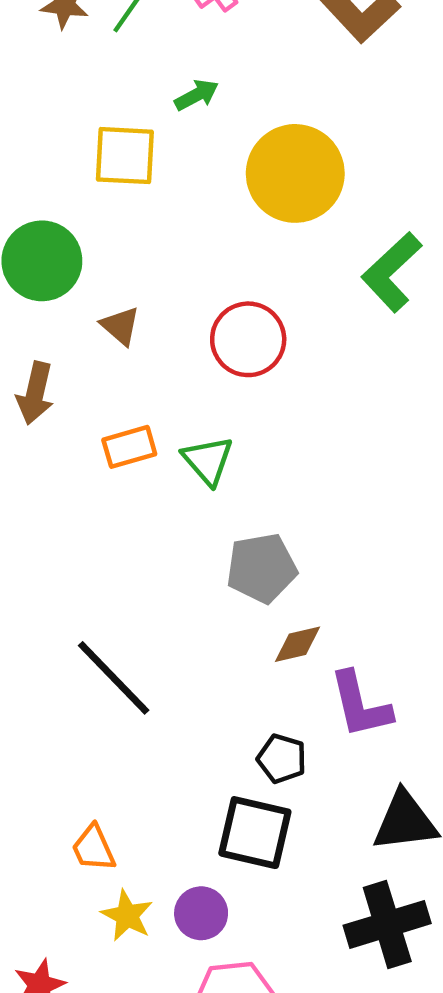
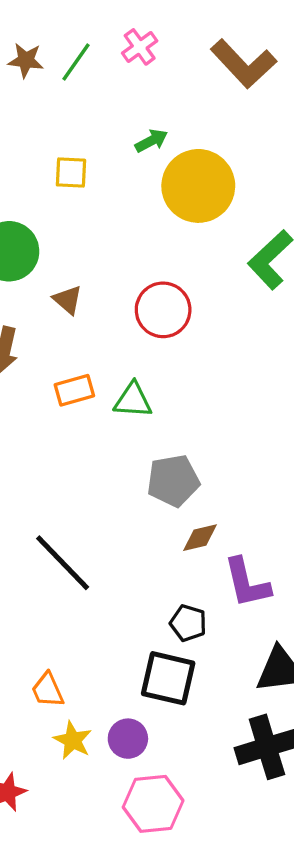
green arrow: (197, 95) -> (151, 141), moved
yellow square: (125, 156) -> (71, 173), size x0.7
green triangle: (208, 460) -> (133, 400), turned -45

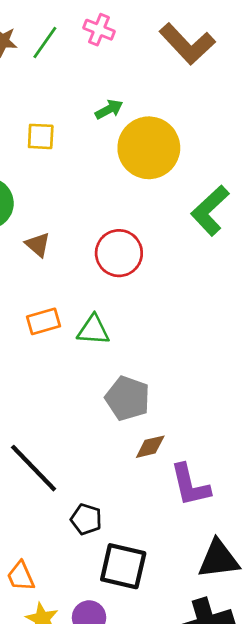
pink cross: (140, 47) -> (99, 30), turned -32
gray pentagon: (173, 481) -> (127, 398), turned 30
black pentagon: (188, 623) -> (86, 519), moved

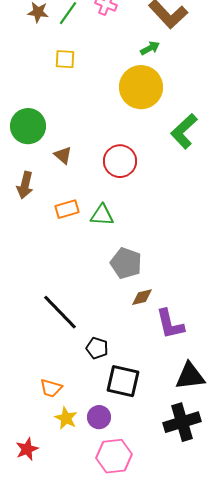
green arrow: (109, 109) -> (150, 48), moved
yellow square: (41, 136) -> (65, 59), moved
orange trapezoid: (21, 576) -> (51, 388), turned -50

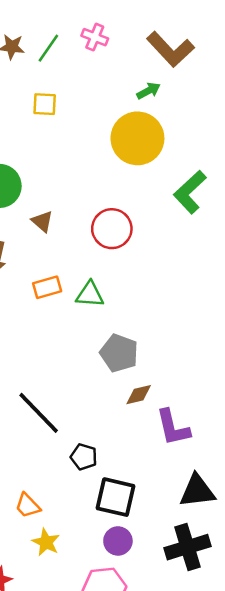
orange trapezoid: (51, 388) -> (28, 506), turned 30
purple circle: (99, 417) -> (118, 541), moved

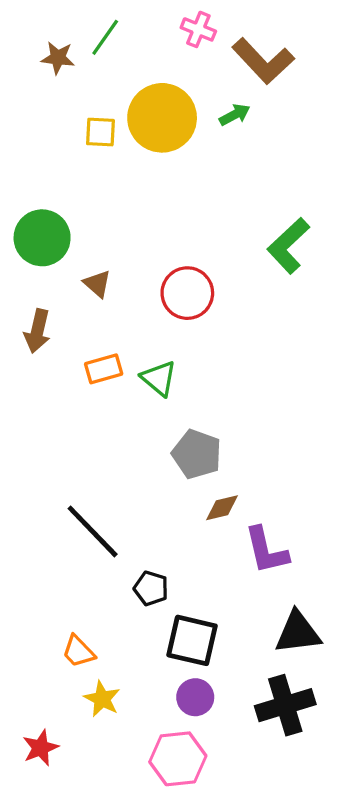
pink cross: (95, 37) -> (198, 29), moved
green line: (48, 48) -> (105, 37), moved
yellow circle: (137, 138) -> (162, 118), moved
green triangle: (90, 295) -> (159, 378), turned 36

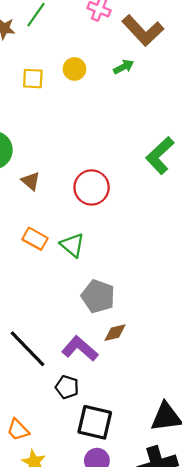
yellow circle: (162, 118) -> (74, 69), size x0.5
orange rectangle: (104, 369) -> (35, 239), turned 45
purple L-shape: (266, 550) -> (80, 349), moved, turned 144

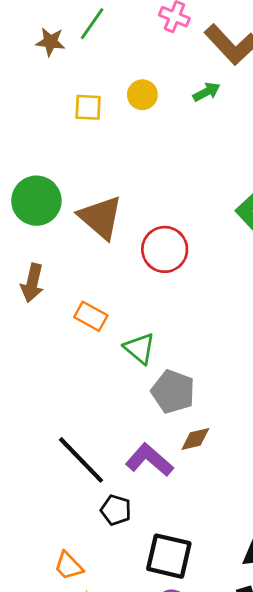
brown triangle: (31, 181) -> (101, 217), moved, size x1.8
green triangle: (72, 245) -> (140, 348), moved
black pentagon: (67, 387) -> (116, 510), moved

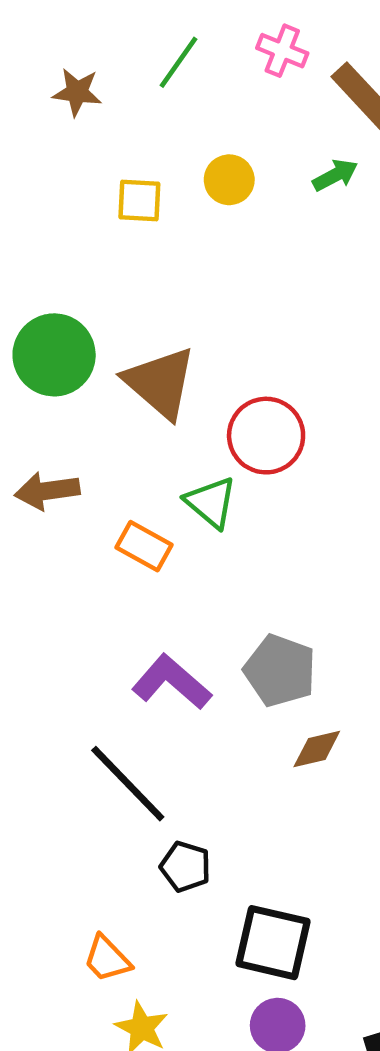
green line: (92, 24) -> (179, 62), moved
brown arrow: (32, 283) -> (47, 491), turned 69
green triangle: (140, 348) -> (211, 502), moved
purple L-shape: (149, 460) -> (172, 682), moved

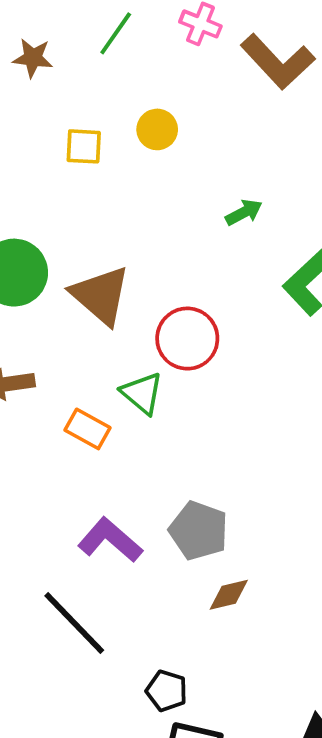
green arrow: (335, 175) -> (244, 212), moved
black pentagon: (185, 867) -> (167, 691), moved

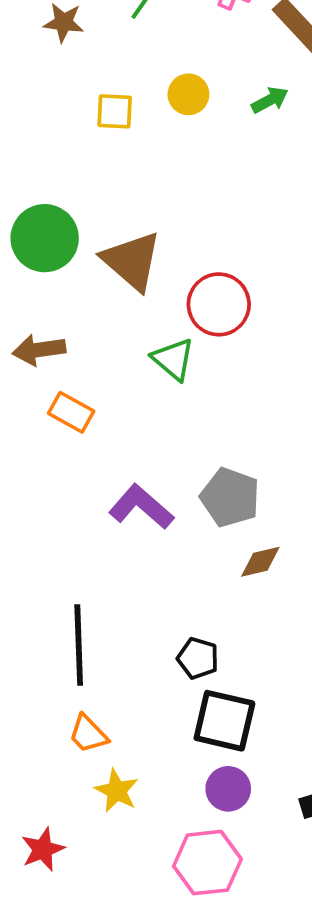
green arrow: (244, 212) -> (270, 100), moved
orange rectangle: (87, 429) -> (71, 412), moved
black line: (74, 623) -> (79, 645), moved, turned 42

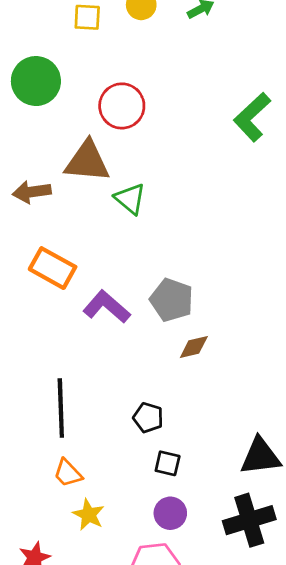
green circle: (45, 238) -> (36, 81), moved
brown triangle: (132, 261) -> (87, 161), moved, turned -36
red circle: (219, 304) -> (122, 106), moved
orange rectangle: (71, 412) -> (53, 268), moved, size x1.4
black square: (224, 721) -> (168, 463), size x0.6

